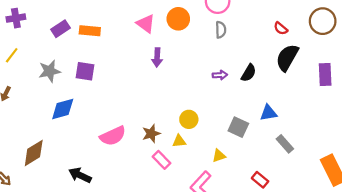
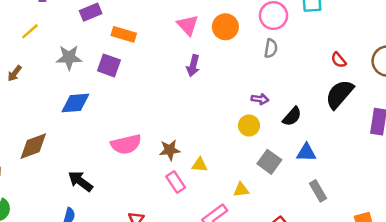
orange rectangle: (90, 31) -> (124, 34), moved
black semicircle: (249, 73) -> (292, 116), moved
yellow circle: (189, 119) -> (249, 125), moved

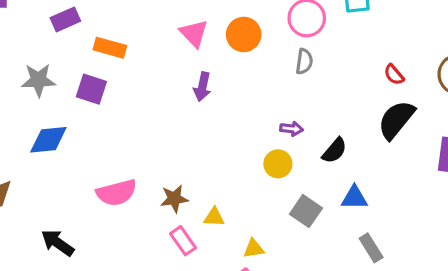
yellow triangle: (241, 190) -> (254, 249), moved

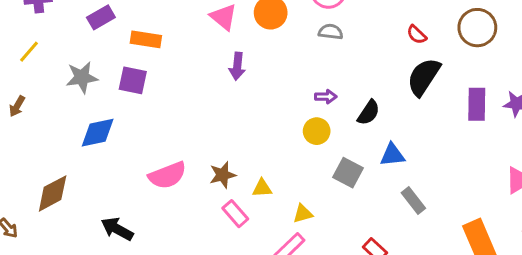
gray semicircle: (304, 61) -> (331, 32), turned -85

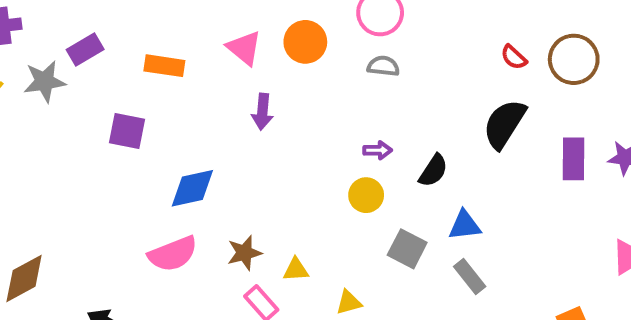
red semicircle: (417, 35) -> (514, 57), moved
orange rectangle: (146, 39) -> (164, 66), moved
gray star: (82, 77) -> (45, 81), moved
blue diamond: (98, 133) -> (192, 188), moved
gray rectangle: (413, 200) -> (470, 277), moved

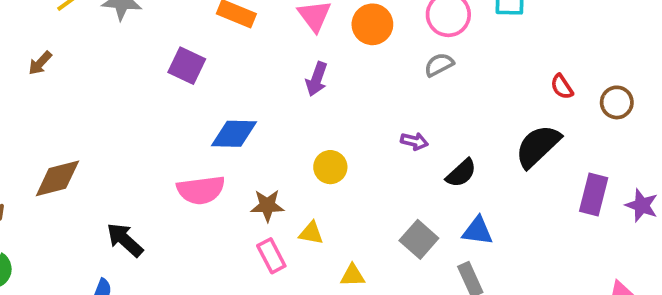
brown circle: (574, 59) -> (617, 102), size x0.7
gray semicircle: (383, 66) -> (439, 65), turned -48
yellow circle: (366, 195) -> (330, 167), moved

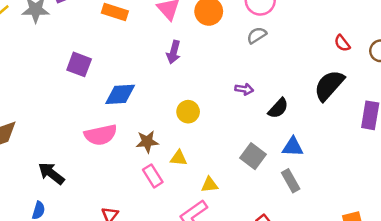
purple square: (187, 66) -> (79, 64), moved

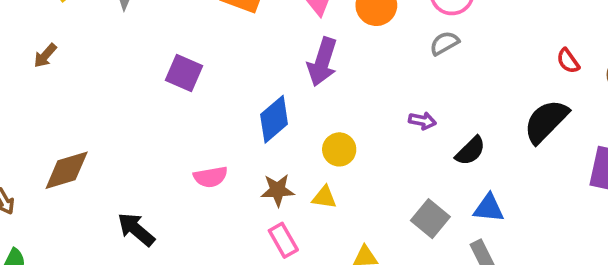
purple arrow: (174, 52) -> (322, 62), size x1.4
blue diamond: (120, 94) -> (274, 119), moved, turned -40
pink semicircle: (101, 135) -> (210, 177), size x0.7
yellow triangle: (179, 158) -> (324, 197), moved

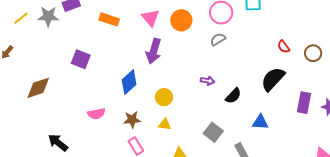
brown diamond: (67, 170) -> (38, 88), moved
yellow triangle: (324, 197) -> (165, 124), moved
blue triangle: (489, 208) -> (260, 122), moved

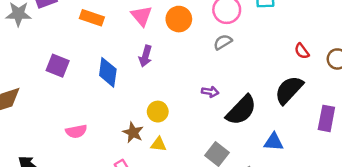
purple arrow: (154, 51) -> (145, 56), size x0.7
blue diamond: (129, 82) -> (108, 72), moved, turned -40
black semicircle: (233, 96) -> (241, 110), size x1.6
brown star: (132, 120) -> (133, 132), moved, turned 30

